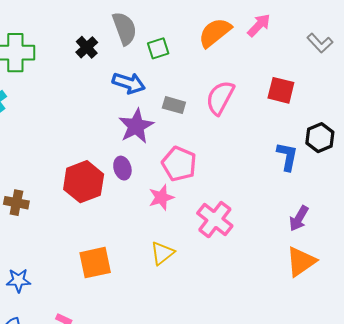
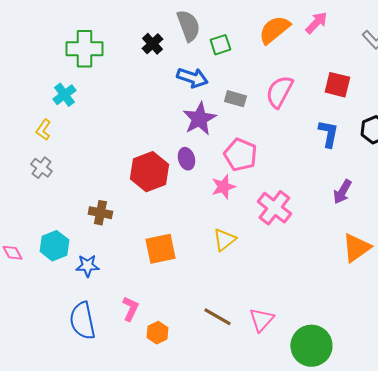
blue L-shape: (287, 157) -> (328, 134), moved
brown cross: (16, 203) -> (100, 213), moved
purple arrow: (299, 218) -> (342, 192), moved

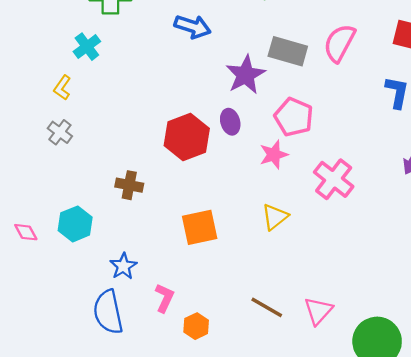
blue arrow: (192, 78) -> (193, 27), moved
gray rectangle: (235, 99) -> (288, 51), size x1.5
blue star: (87, 266) -> (123, 266), moved, turned -30

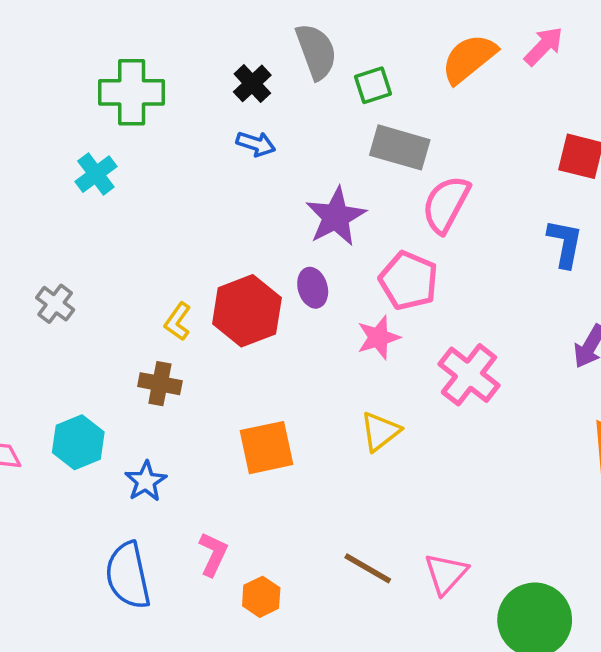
blue arrow: (193, 27) -> (256, 144), size x0.7
pink semicircle: (339, 43) -> (446, 204), moved
gray rectangle: (288, 51) -> (400, 147), moved
yellow L-shape: (62, 88) -> (178, 321), moved
blue star: (123, 266) -> (146, 481), moved

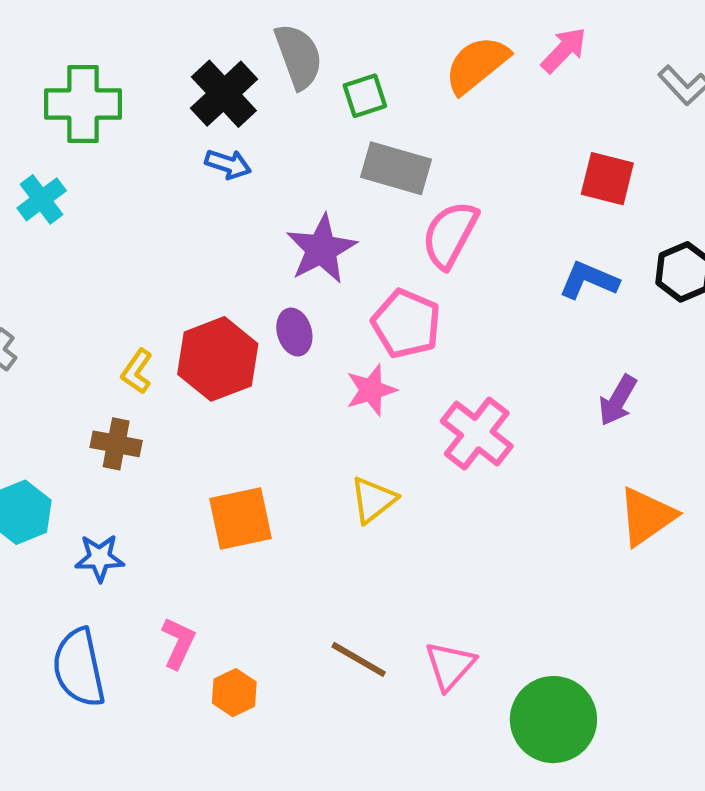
black cross: (252, 83) -> (224, 94), size x1.5
blue L-shape: (565, 243) -> (589, 280), turned -78
blue star: (146, 481) -> (100, 558), turned 30

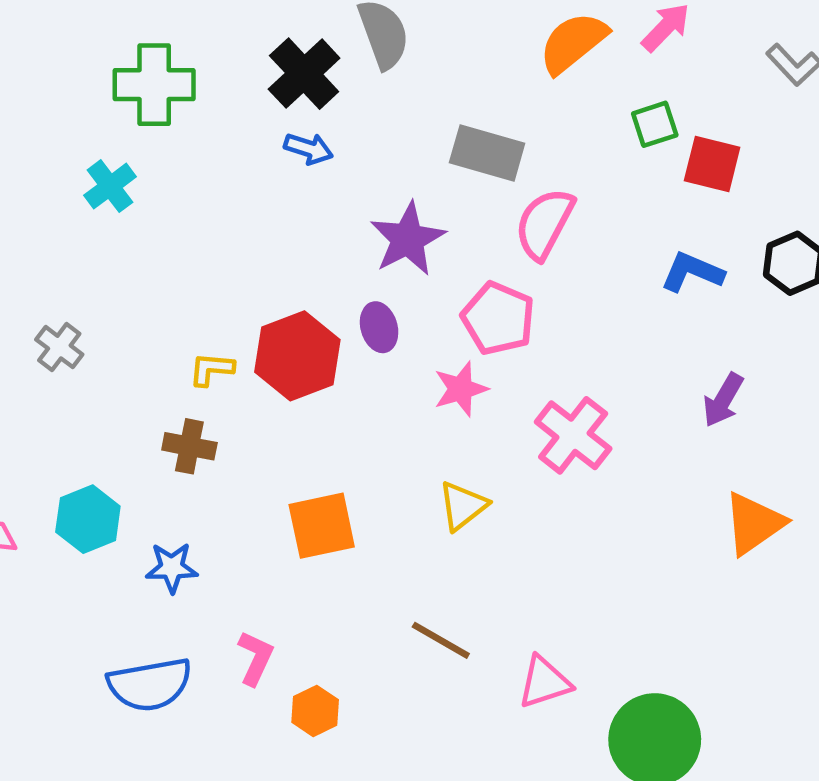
green square: (365, 96) -> (655, 124), moved
yellow L-shape: (137, 371) -> (211, 369), turned 60
brown line: (359, 659) -> (441, 640), moved
pink triangle: (450, 666) -> (544, 682), turned 30
blue semicircle: (79, 668) -> (150, 684), turned -88

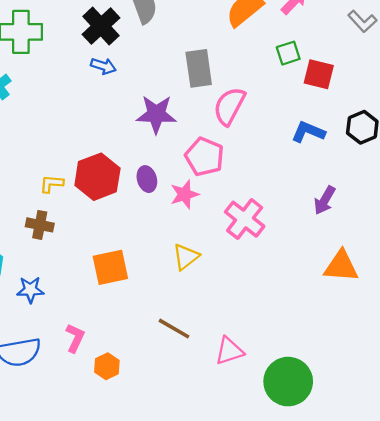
gray rectangle: (487, 153) -> (199, 68), turned 66
purple star: (408, 239) -> (156, 114), turned 30
purple ellipse: (379, 327) -> (147, 179), moved
orange triangle: (754, 523) -> (341, 266), turned 39

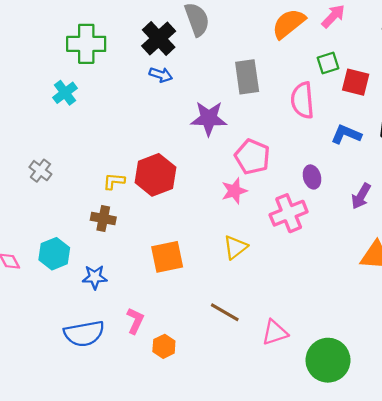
pink semicircle: (229, 106) -> (302, 100), moved, turned -33
purple ellipse: (147, 179) -> (312, 177), moved
pink cross: (245, 219) -> (289, 213), turned 30

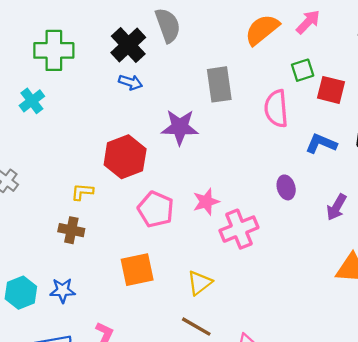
pink pentagon: (252, 157) -> (156, 209), moved
red hexagon: (155, 175) -> (125, 157), moved
pink cross: (289, 213) -> (239, 229), moved
yellow triangle: (235, 247) -> (200, 283), moved
cyan hexagon: (54, 254) -> (21, 293), moved

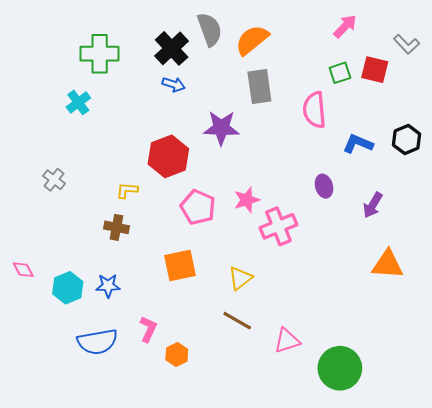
orange semicircle: (262, 30) -> (252, 40), moved
red square: (331, 90) -> (375, 70), moved

